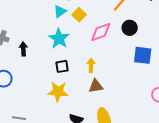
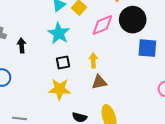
black circle: (130, 28) -> (133, 20), size x1.6

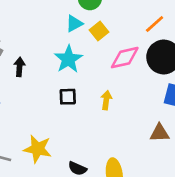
brown triangle: (99, 82) -> (160, 133), moved
yellow star: (60, 89) -> (38, 149), moved

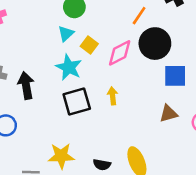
yellow square: (99, 31) -> (89, 45), moved
black arrow: (19, 67) -> (26, 85), size x1.5
black square: (68, 97) -> (77, 102), size x1.6

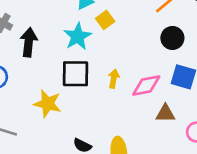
black circle: (155, 44) -> (172, 38), size x0.7
pink diamond: (120, 53) -> (146, 85), moved
yellow star: (61, 156) -> (48, 104), moved

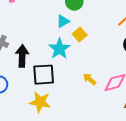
black square: (75, 74) -> (44, 75), moved
yellow arrow: (114, 79) -> (90, 79), turned -56

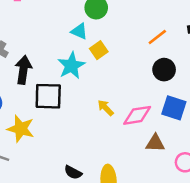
cyan triangle: (63, 21) -> (79, 31), turned 48
yellow star: (40, 102) -> (21, 129), moved

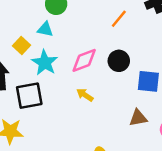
yellow square: (99, 50) -> (21, 45), moved
black circle: (164, 70) -> (119, 61), moved
pink diamond: (137, 115) -> (84, 60), moved

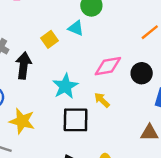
cyan star: (45, 63) -> (65, 86), moved
black square: (29, 96) -> (76, 120), moved

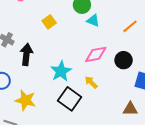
cyan triangle: (76, 28) -> (93, 20), moved
yellow square: (49, 39) -> (49, 22), moved
black square: (76, 120) -> (70, 99), turned 35

